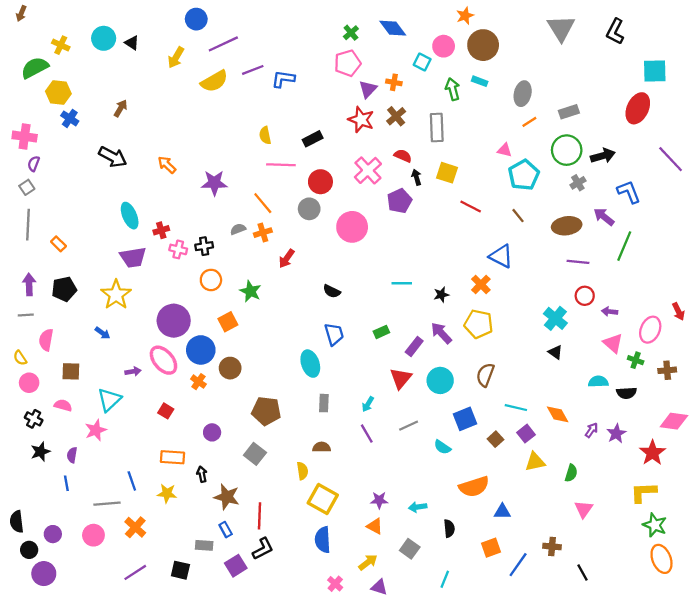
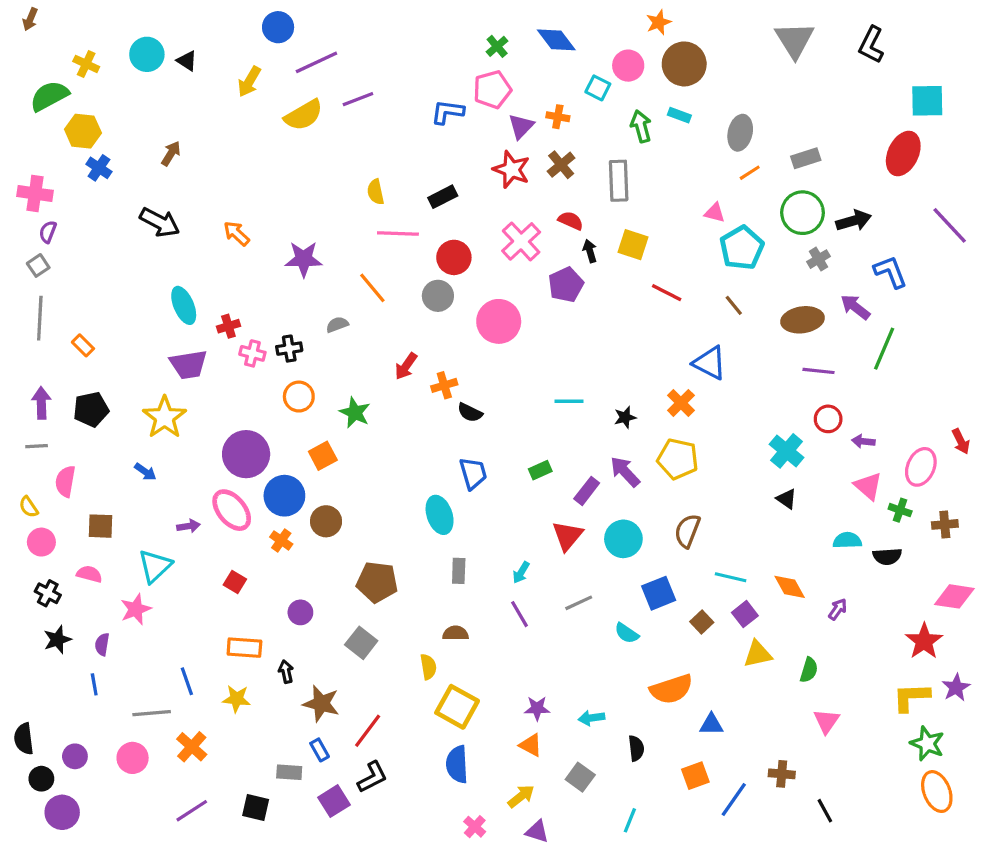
blue L-shape: (283, 79) -> (448, 112), moved
orange cross: (263, 233) -> (444, 385), moved
purple star: (616, 434) -> (956, 688), moved
red line: (259, 516) -> (368, 731), turned 35

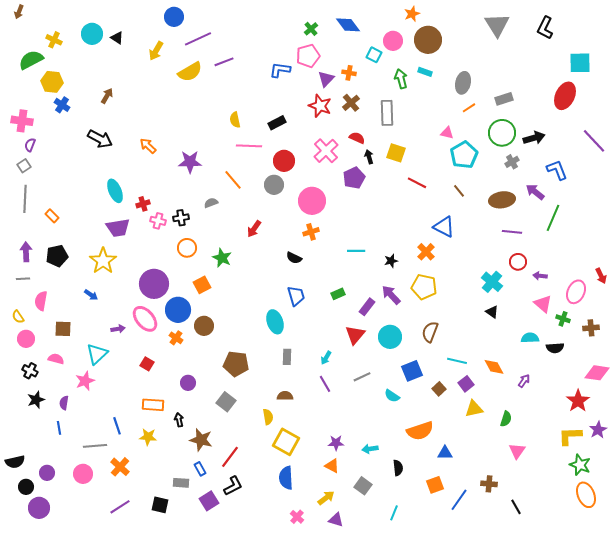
orange cross: (444, 385) -> (311, 232), moved
black semicircle: (24, 739) -> (15, 462), turned -96

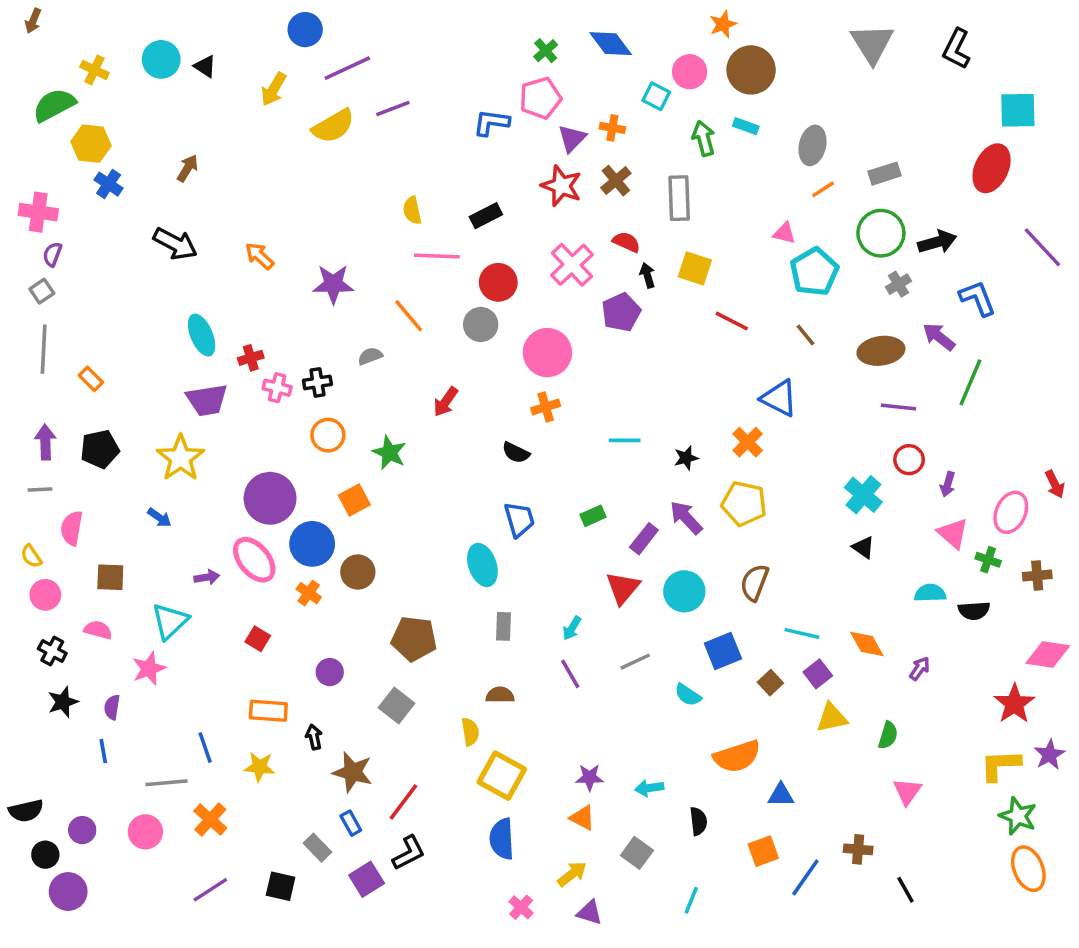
purple arrow: (540, 276) -> (948, 484), turned -80
gray rectangle: (181, 483) -> (317, 848), turned 42

